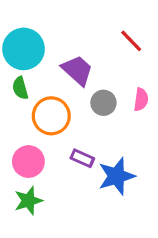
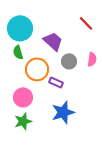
purple rectangle: (82, 158) -> (56, 82), moved
blue star: (117, 176) -> (63, 112), moved

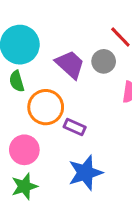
gray circle: (69, 61) -> (104, 61), moved

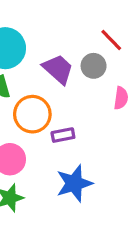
purple rectangle: (75, 127) -> (63, 135), turned -35

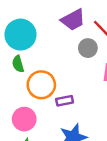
purple trapezoid: (58, 69) -> (73, 20), moved, turned 110

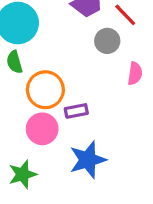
pink circle: (24, 119) -> (42, 129), moved

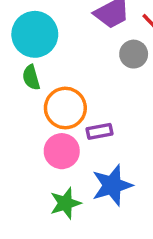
green star: (23, 174) -> (65, 203), moved

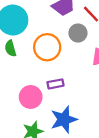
orange circle: (65, 108) -> (47, 47), moved

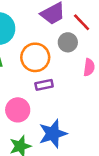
purple rectangle: (55, 84) -> (44, 85), moved

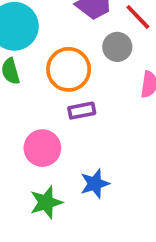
blue star: (53, 134) -> (95, 184), size x0.7

